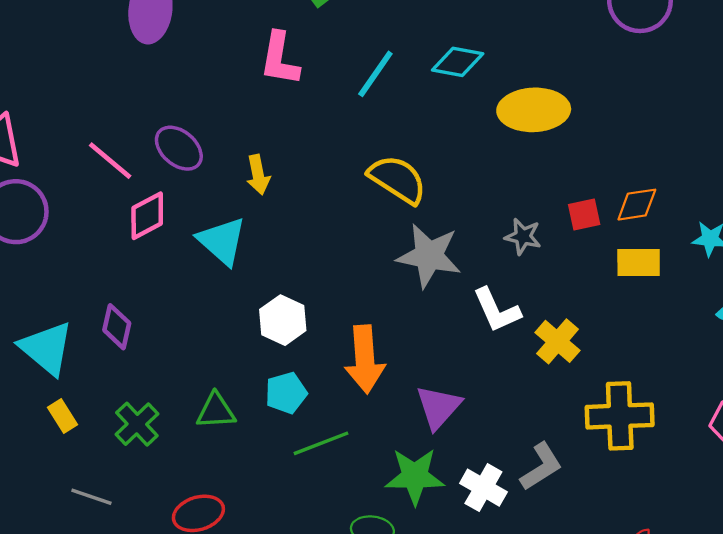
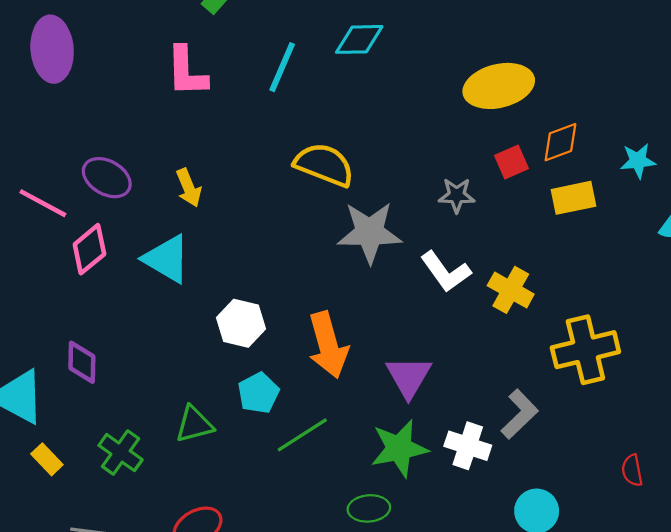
yellow ellipse: (534, 110) -> (499, 86), moved

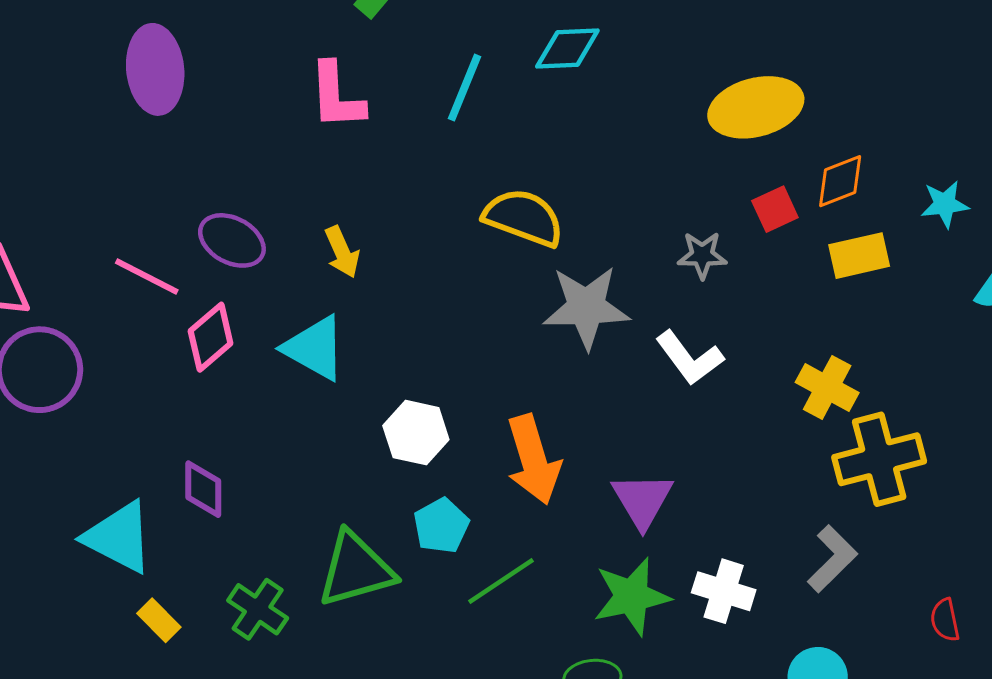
yellow cross: (511, 290) -> (827, 387), moved
gray L-shape: (520, 414) -> (832, 559), moved
green triangle: (194, 424) -> (356, 569), size x1.5

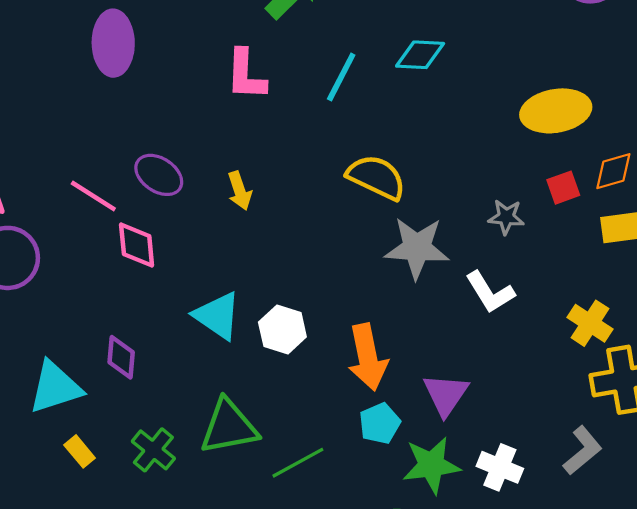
pink diamond: (211, 337) -> (137, 245), turned -60
cyan triangle: (315, 348) -> (217, 316), moved
cyan pentagon: (441, 526) -> (380, 423), moved
cyan triangle: (119, 537) -> (55, 387), turned -50
green line: (501, 581) -> (298, 463), moved

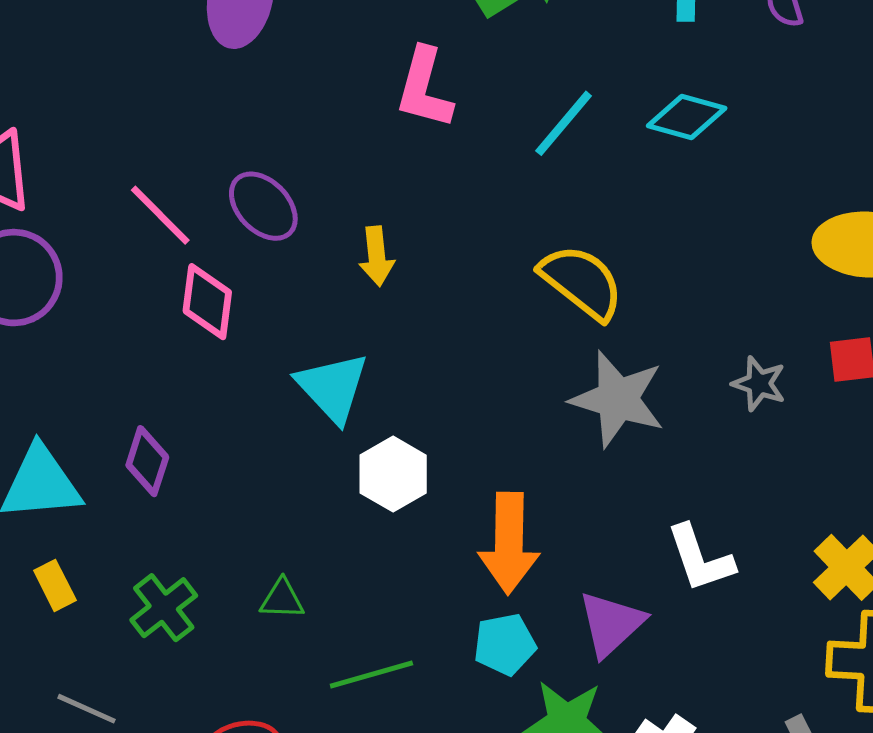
white L-shape: (490, 292) -> (700, 558), moved
cyan triangle: (217, 316) -> (333, 387), moved
green triangle: (229, 427) -> (282, 599), size x0.5

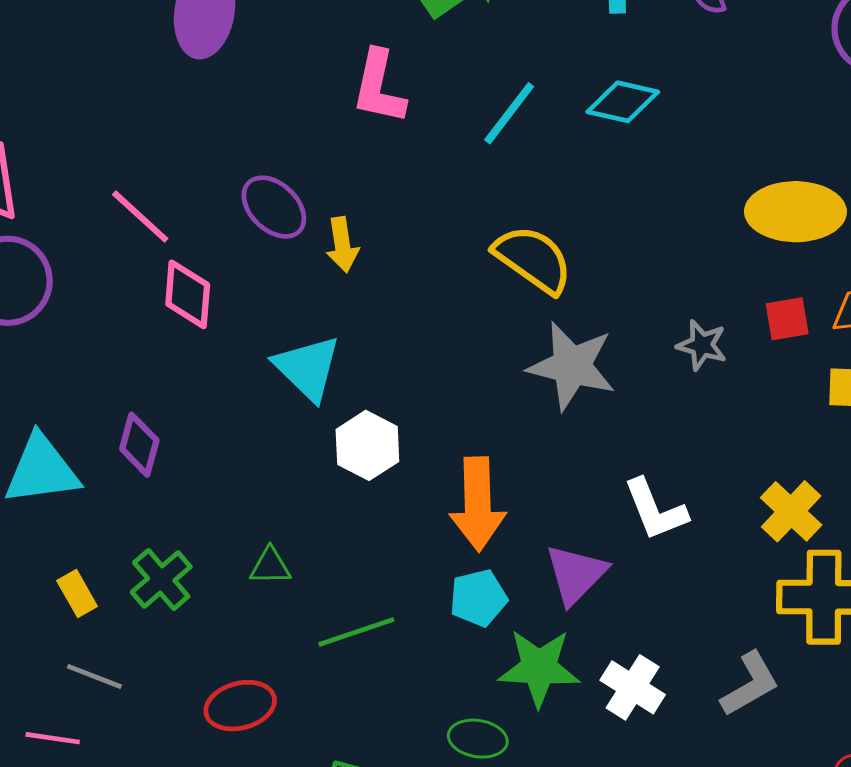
purple ellipse: (263, 206) -> (274, 207), moved
yellow rectangle: (55, 585) -> (77, 594), moved

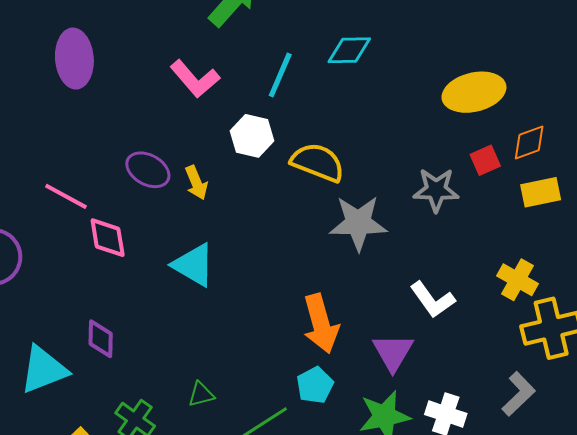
pink L-shape: (379, 87) -> (195, 79), turned -39
gray star: (702, 345) -> (436, 190), size x1.4
white hexagon: (367, 445) -> (252, 136), moved
cyan pentagon: (478, 598) -> (315, 385), moved

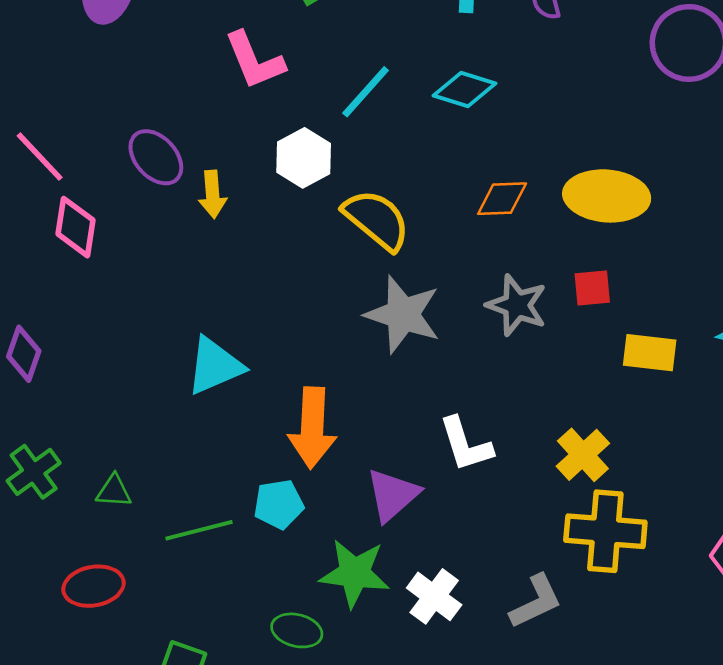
orange diamond: (529, 142) -> (502, 199), moved
cyan triangle: (194, 265) -> (215, 366), moved, turned 48
green triangle: (201, 394) -> (114, 491), moved

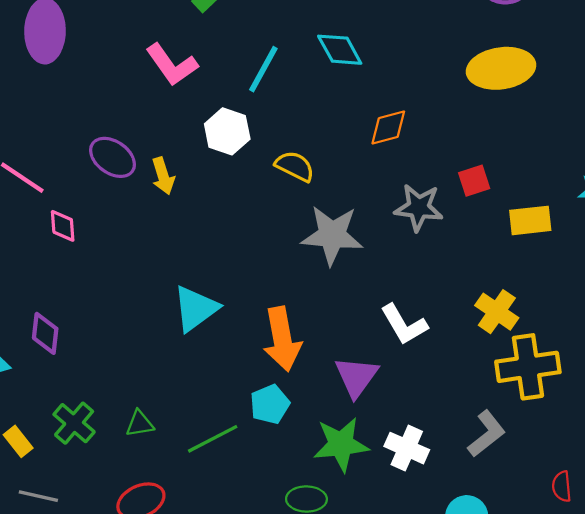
cyan diamond: (465, 90) -> (340, 50), turned 57
yellow ellipse: (607, 196) -> (501, 68), moved
yellow semicircle: (377, 220) -> (295, 166), size x0.7
pink diamond: (75, 227) -> (63, 226), size x0.7

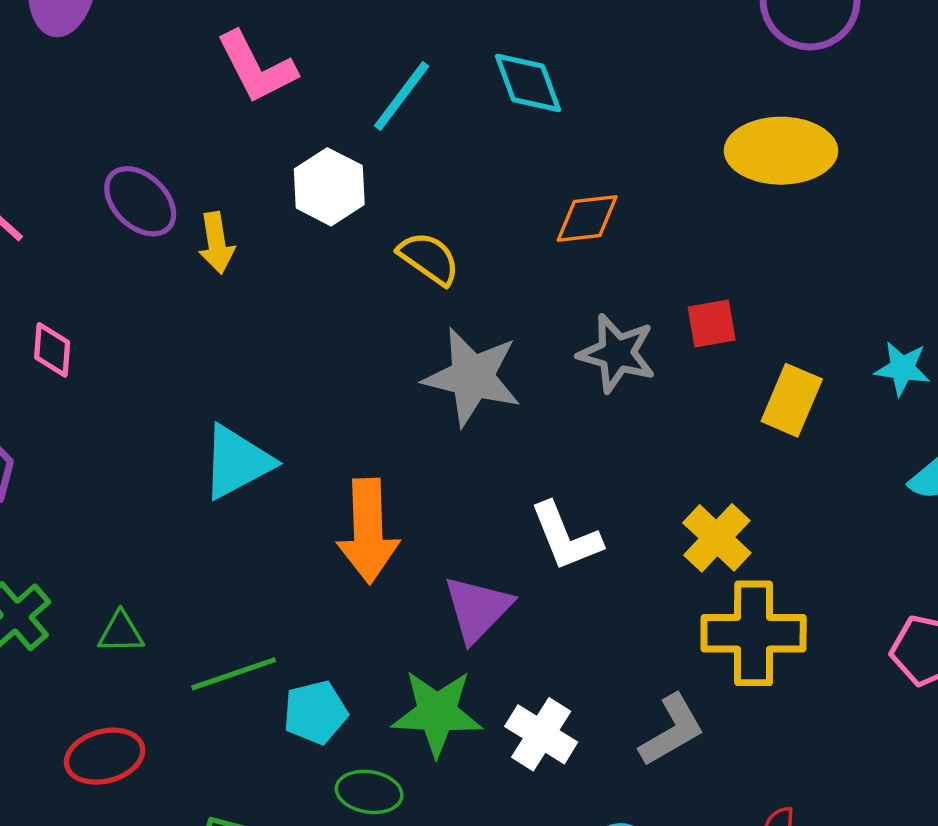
yellow rectangle: (530, 220) -> (792, 400), turned -69
pink diamond: (63, 226) -> (52, 350), moved
cyan pentagon: (270, 404) -> (315, 712), moved

